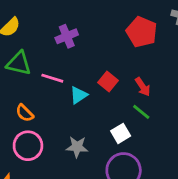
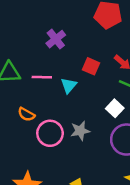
purple cross: (67, 36) -> (56, 39), moved
pink circle: (28, 146) -> (50, 133), moved

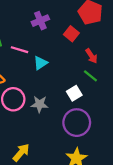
red square: (91, 66) -> (71, 34), moved

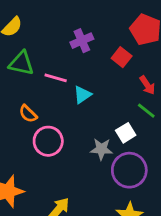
gray star: (40, 104) -> (101, 149), moved

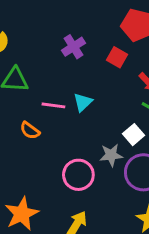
pink line: (56, 78) -> (53, 105), moved
pink circle: (48, 141) -> (78, 175), moved

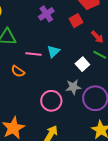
red square: (117, 57) -> (76, 21), turned 32
white square: (134, 135) -> (82, 64), moved

